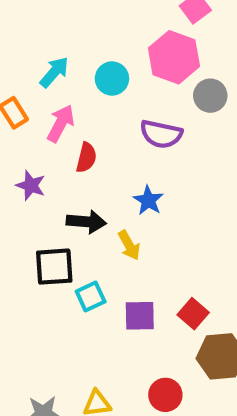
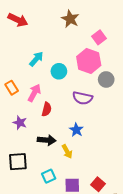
cyan arrow: (54, 72) -> (36, 59), moved
black square: (54, 267) -> (18, 162), moved

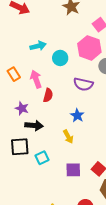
cyan arrow: (36, 59) -> (38, 46), turned 35
pink arrow: (34, 93) -> (36, 79), turned -48
black arrow: (47, 140) -> (34, 126), moved
cyan square: (49, 176) -> (42, 158), moved

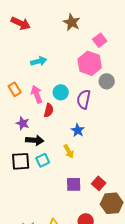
cyan circle: (60, 58) -> (61, 92), moved
purple semicircle: (83, 84) -> (84, 99), turned 90
cyan square: (42, 158) -> (43, 160), moved

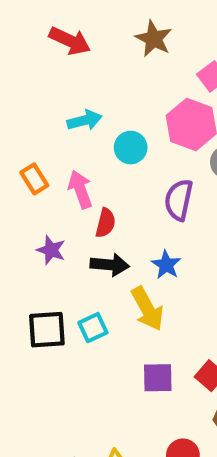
red arrow: (21, 23) -> (70, 41), moved
cyan circle: (61, 92) -> (131, 148), moved
black arrow: (35, 140) -> (110, 265), moved
yellow arrow: (69, 151) -> (147, 309), size x1.5

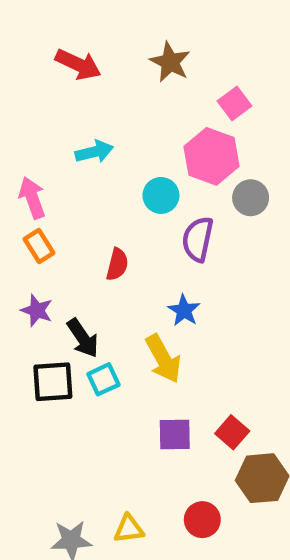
cyan circle: (131, 148) -> (161, 195), moved
orange rectangle: (34, 179) -> (39, 246), moved
pink arrow: (80, 189) -> (32, 198), moved
purple star: (51, 250) -> (37, 310), moved
black arrow: (110, 265) -> (83, 338), moved, turned 51

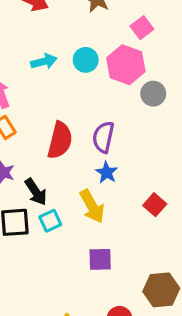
cyan circle: (161, 195) -> (86, 60), moved
purple semicircle: (198, 239) -> (103, 137), moved
red semicircle: (117, 264) -> (60, 140), size x1.6
red square: (232, 432) -> (155, 205), moved

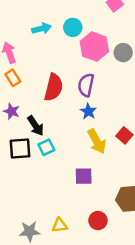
pink hexagon: (126, 65) -> (94, 47), moved
yellow arrow: (92, 206) -> (97, 141), moved

